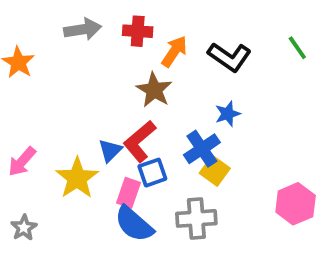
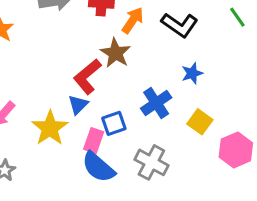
blue star: (228, 114) -> (192, 73), moved
red L-shape: (139, 141) -> (87, 77), moved
yellow square: (215, 171) -> (200, 122), moved
gray cross: (196, 218) -> (151, 162), turned 32

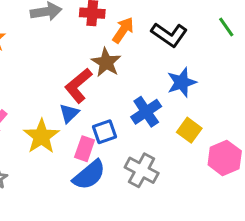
blue star: (192, 73) -> (182, 82), size x1.4
blue semicircle: (98, 167) -> (89, 175), turned -81

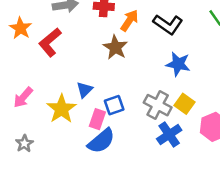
blue star: (182, 82) -> (178, 64), turned 30
red L-shape: (78, 86) -> (50, 42), moved
blue cross: (146, 112) -> (169, 135), moved
gray cross: (142, 170) -> (158, 105), moved

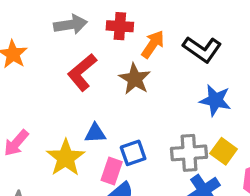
red L-shape: (50, 42) -> (82, 72), moved
blue triangle: (85, 90) -> (95, 133), turned 42
gray cross: (158, 105) -> (189, 153), turned -32

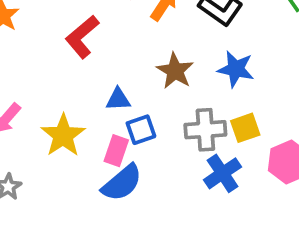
brown star: (135, 79) -> (175, 71), moved
blue triangle: (95, 133) -> (118, 99), moved
yellow square: (224, 151) -> (245, 128), turned 35

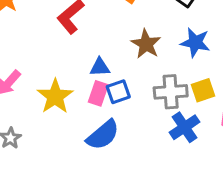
pink rectangle: (116, 151) -> (98, 93), moved

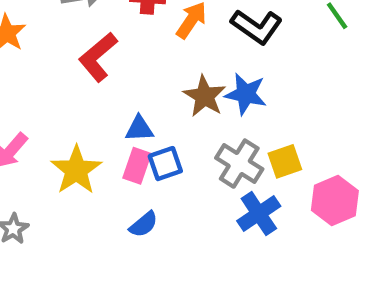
blue star: (195, 43) -> (246, 94), moved
gray cross: (171, 92) -> (239, 164), turned 36
blue semicircle: (103, 135) -> (144, 224), size x0.6

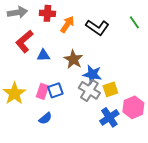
blue star: (246, 94) -> (92, 74), moved
blue triangle: (139, 129) -> (43, 55), moved
blue cross: (259, 214) -> (109, 117), moved

